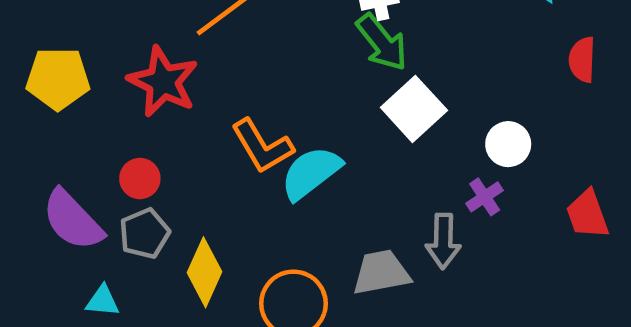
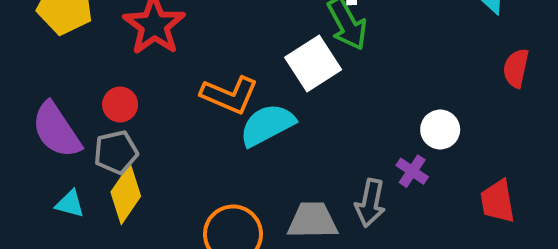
white square: (414, 109) -> (313, 63), moved
orange L-shape: (262, 146) -> (229, 95), turned -46
purple cross: (485, 197) -> (412, 171), turned -32
yellow diamond: (205, 272) -> (126, 194), moved

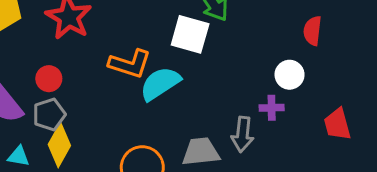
white square: (313, 63) -> (190, 34), turned -36
red semicircle: (516, 68) -> (312, 31), moved
purple cross: (412, 171) -> (272, 108), turned -30

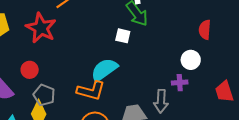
white square: (190, 34) -> (123, 36), size x0.6
orange L-shape: (130, 64) -> (91, 91), moved
gray pentagon: (49, 115) -> (44, 95), moved, turned -30

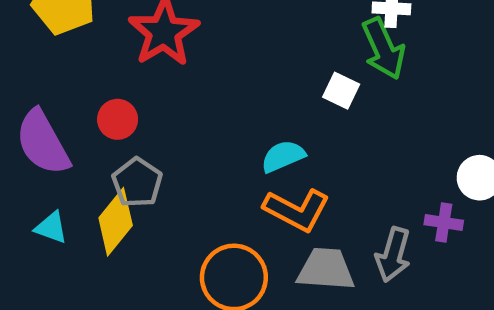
cyan semicircle: (104, 70) -> (283, 156), size x0.7
orange L-shape: (91, 91) -> (297, 210), moved

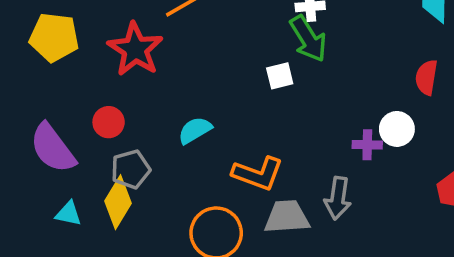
white square: (341, 91) -> (280, 76), turned -32
cyan semicircle: (283, 156) -> (195, 130), moved
gray pentagon: (137, 183) -> (131, 169), turned 30
purple cross: (444, 222) -> (367, 145), moved

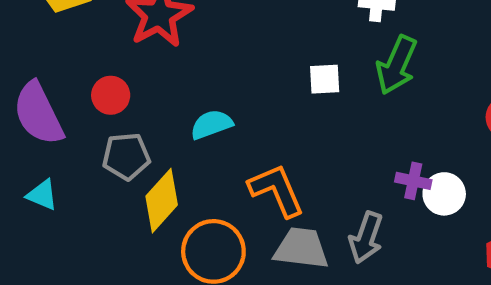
green arrow: (308, 39) -> (397, 65), moved, turned 45
white circle: (397, 129) -> (444, 194), moved
orange L-shape: (258, 174) -> (277, 190), turned -144
yellow diamond: (118, 202) -> (162, 201), moved

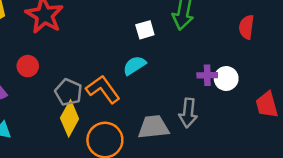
cyan semicircle: (211, 124) -> (134, 65), moved
gray pentagon: (126, 156) -> (69, 92), moved, turned -30
orange L-shape: (277, 190) -> (103, 89), moved

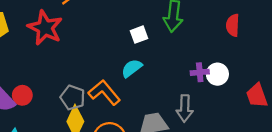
red circle: (28, 66) -> (22, 95), moved

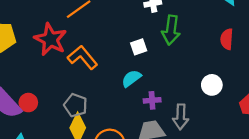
purple cross: (200, 72) -> (152, 100), moved
orange L-shape: (104, 92) -> (83, 57), moved

